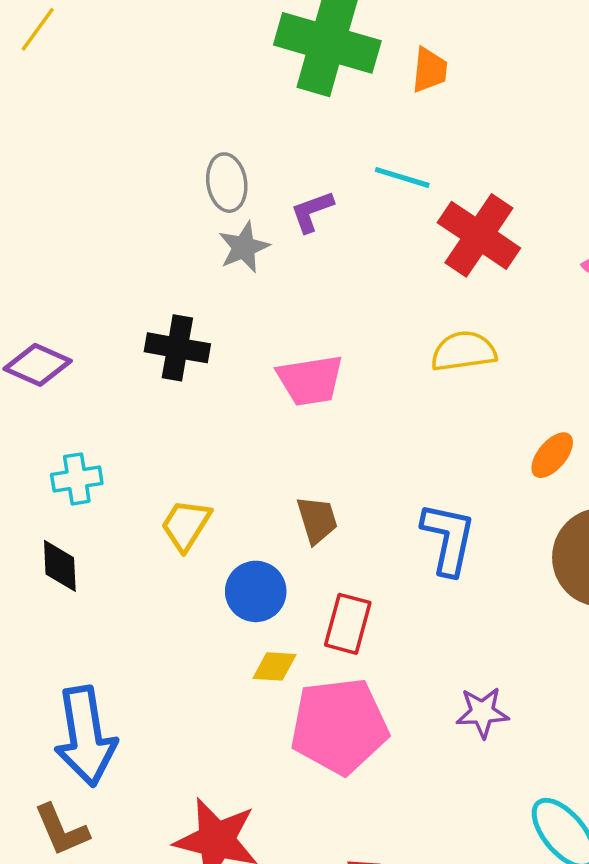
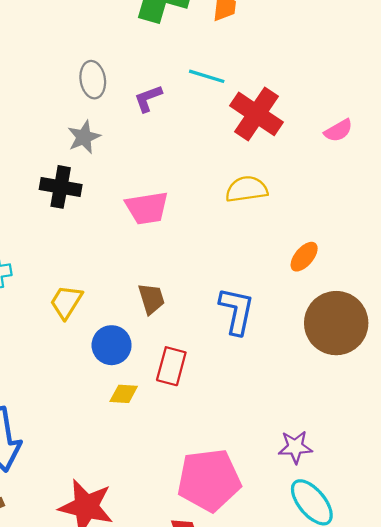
gray star: (244, 247) -> (84, 137), moved
purple star: (482, 712) -> (295, 447), moved
pink pentagon: (339, 726) -> (209, 480), moved

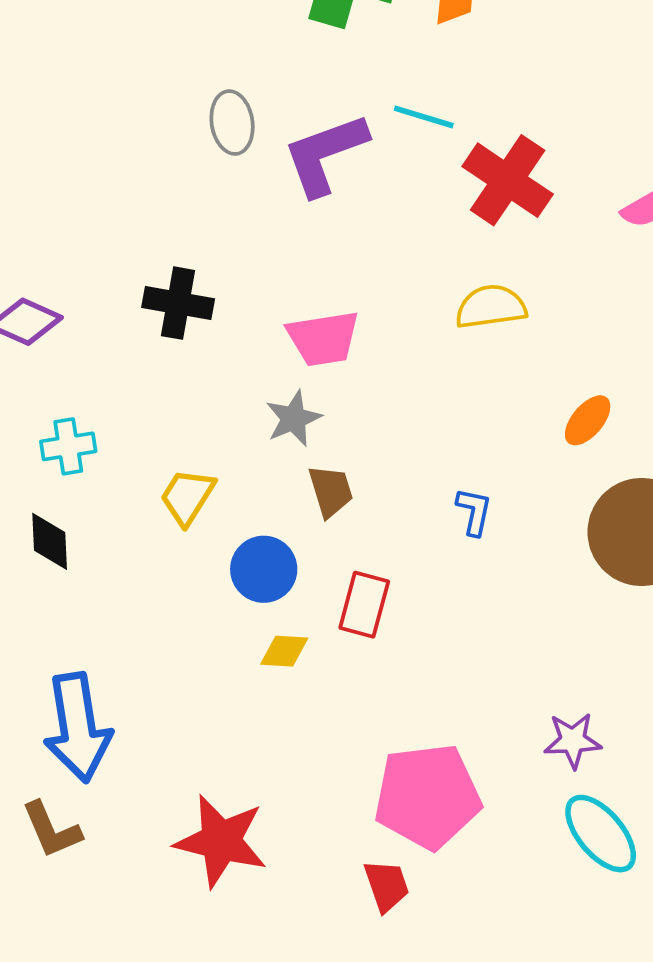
purple L-shape: (148, 98) -> (325, 154), size x1.8
gray star: (84, 137) -> (293, 418), moved
blue L-shape: (237, 311) -> (474, 512), size x0.6

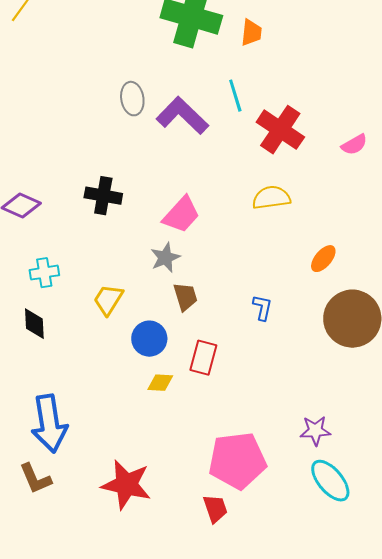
cyan line: (424, 117) -> (235, 96), turned 56
purple L-shape: (325, 154) -> (182, 116), turned 64
pink trapezoid: (323, 338) -> (181, 215), turned -39

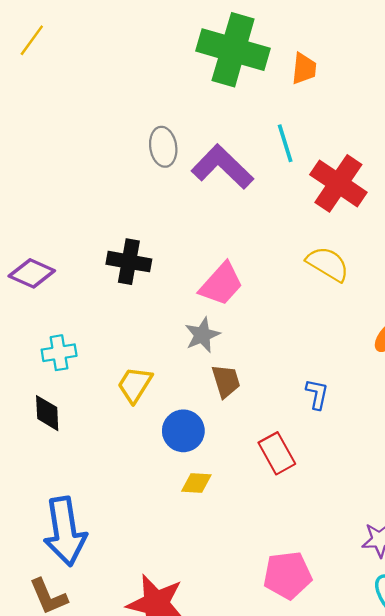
yellow semicircle: (271, 198) -> (328, 264), turned 39
red rectangle: (203, 358) -> (277, 453), moved, turned -44
pink pentagon: (237, 461) -> (287, 575), size x0.7

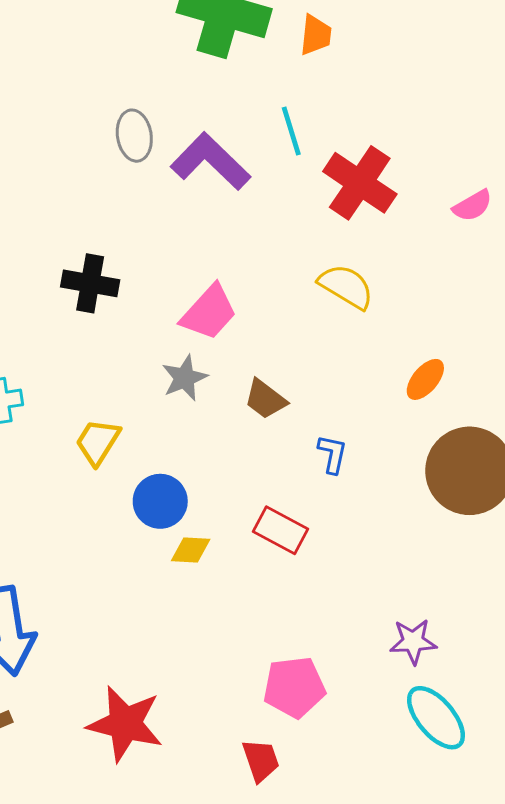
brown trapezoid: (226, 381) -> (265, 399), moved, turned 144
red rectangle: (277, 453) -> (281, 530), turned -33
yellow diamond: (196, 483) -> (191, 550), moved

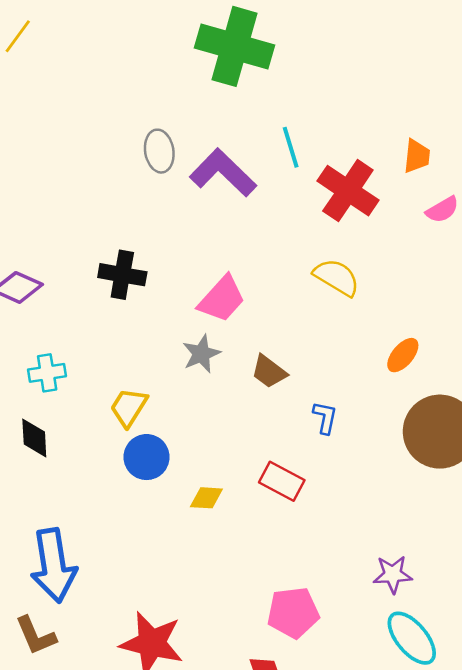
orange trapezoid: (316, 35) -> (417, 156), moved
blue circle: (160, 501) -> (147, 457), moved

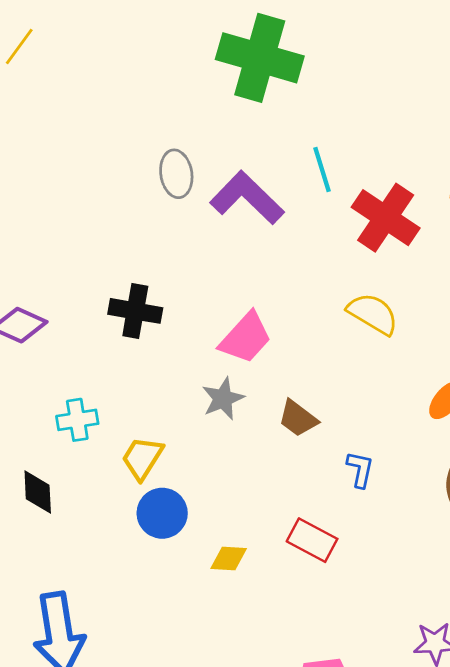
cyan cross: (47, 373) -> (77, 420), moved

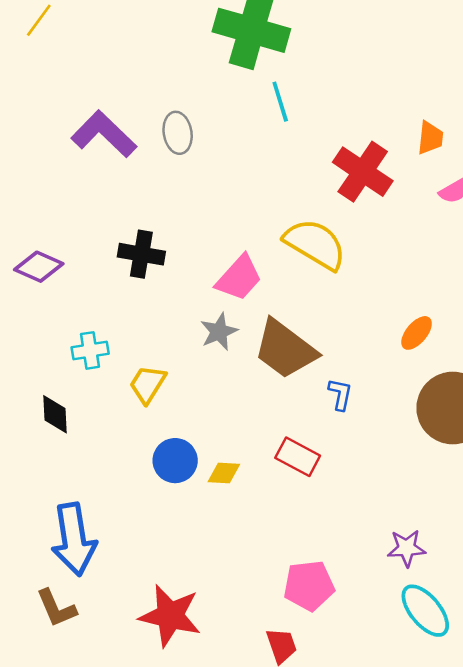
cyan line: (322, 170) -> (280, 102), moved
purple L-shape: (247, 198) -> (104, 134), moved
yellow semicircle: (373, 314) -> (315, 244), moved, size x1.4
brown trapezoid: (298, 418) -> (285, 349), size x1.8
blue circle: (162, 513) -> (175, 461), moved

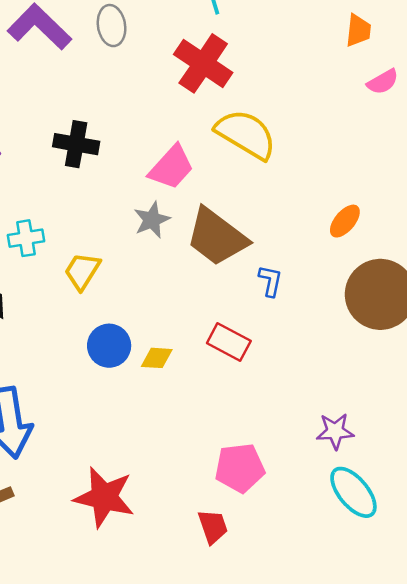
red cross: (363, 172) -> (203, 63), moved

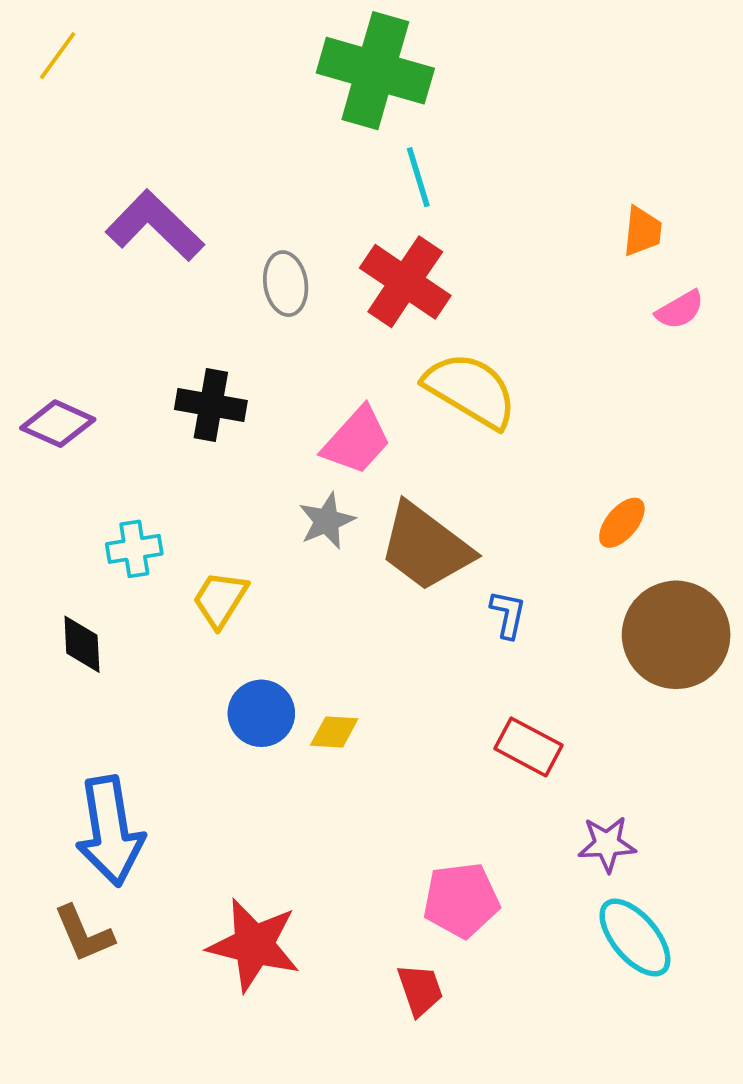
gray ellipse: (112, 26) -> (286, 284), moved
red rectangle: (229, 342) -> (528, 747), moved

